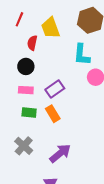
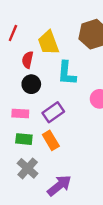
cyan L-shape: (82, 55) -> (67, 73), moved
black circle: (26, 66) -> (31, 84), moved
gray cross: (24, 146) -> (28, 168), moved

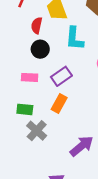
green rectangle: (24, 139) -> (25, 109), moved
orange rectangle: (51, 140) -> (59, 103), turned 60
purple arrow: (59, 185) -> (82, 146), moved

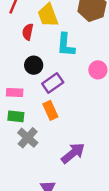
black circle: (40, 49) -> (34, 65), moved
pink rectangle: (30, 77) -> (15, 93), moved
orange rectangle: (59, 103) -> (50, 110), turned -54

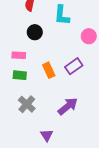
purple rectangle: (53, 83) -> (74, 66), moved
gray cross: (28, 138) -> (27, 104), moved

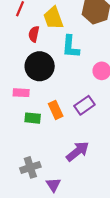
black circle: (35, 32) -> (40, 66), size x1.6
green rectangle: (20, 75) -> (33, 118), moved
gray cross: (27, 104) -> (30, 167), moved, turned 30

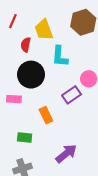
purple rectangle: (84, 105) -> (72, 95), moved
green rectangle: (33, 118) -> (25, 138), moved

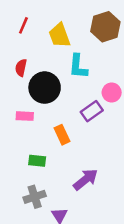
red semicircle: (26, 45) -> (21, 68), moved

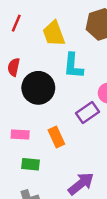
pink rectangle: (25, 116) -> (20, 134), moved

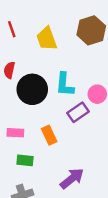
red line: (16, 23) -> (12, 29), turned -42
cyan L-shape: (73, 66) -> (65, 85), moved

